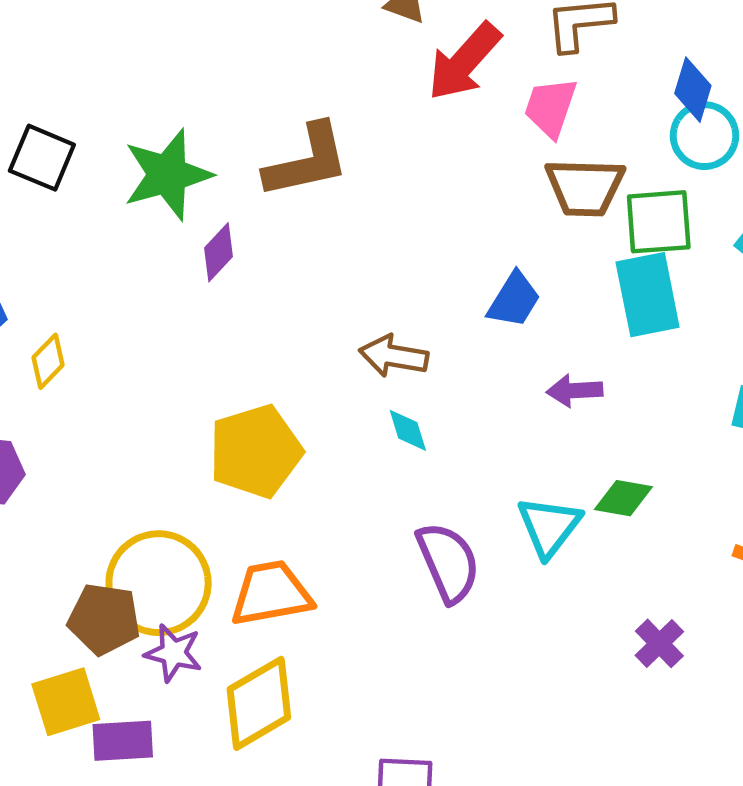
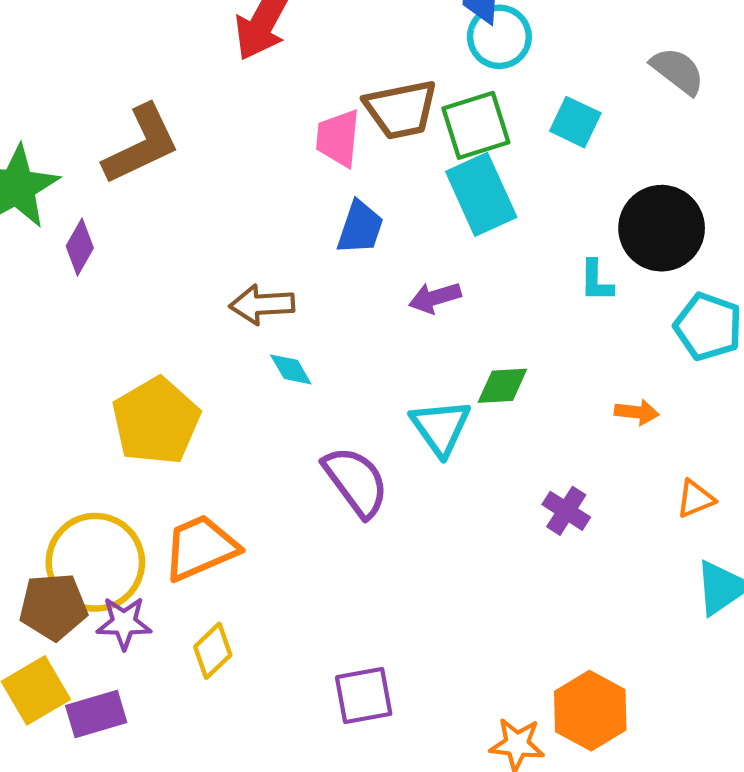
pink trapezoid: (550, 107) -> (338, 138), moved
yellow diamond: (259, 703) -> (213, 651), size x0.6

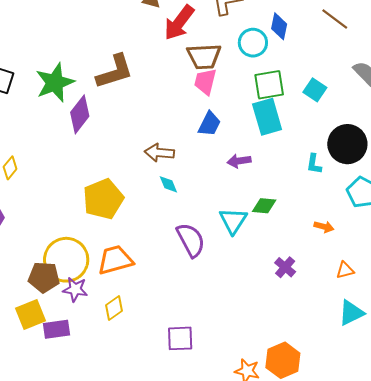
cyan circle: (499, 37) -> (253, 43), moved
brown trapezoid: (401, 109) -> (204, 56), moved
purple diamond: (80, 247) -> (80, 114), size x1.5

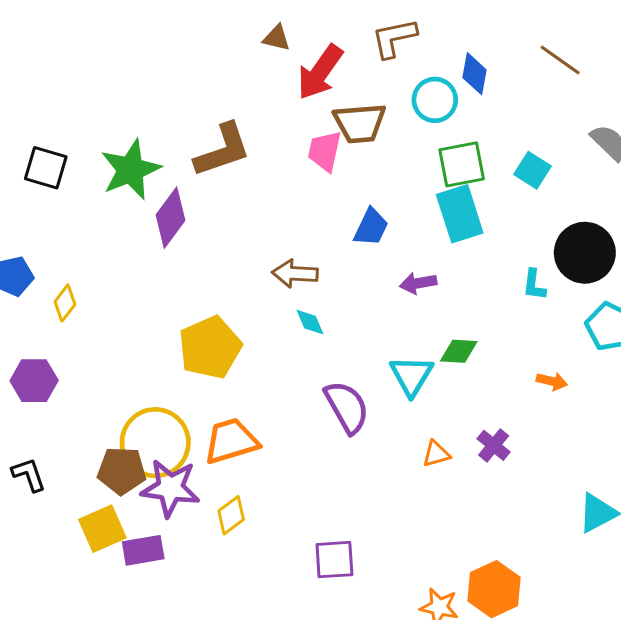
pink trapezoid: (205, 82) -> (325, 151), moved
orange triangle: (345, 270) -> (436, 454), moved
purple star: (75, 289) -> (170, 488), size x1.5

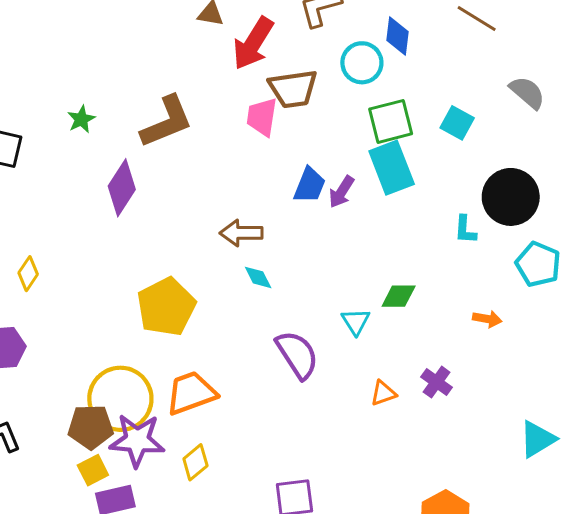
green star: (131, 170) -> (81, 119), moved, size x0.5
purple arrow: (418, 283) -> (342, 192), moved, turned -44
cyan triangle: (411, 376) -> (356, 322), size x0.7
yellow square: (102, 529) -> (93, 470), moved, size x0.7

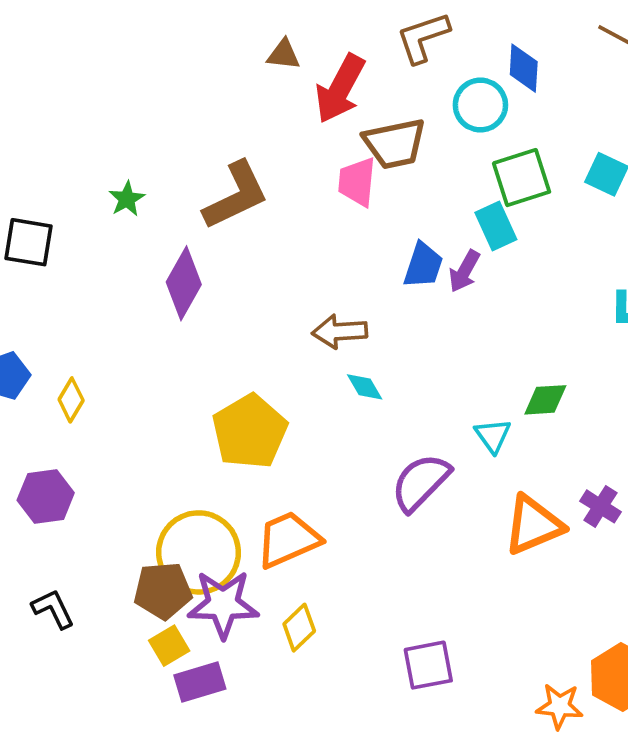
cyan rectangle: (392, 168) -> (496, 226), moved, size x0.7
purple semicircle: (297, 355) -> (421, 482), turned -99
orange triangle: (383, 393) -> (533, 525), size x1.8

